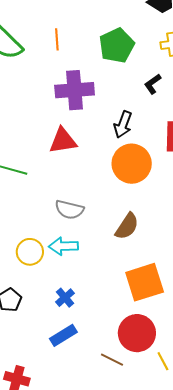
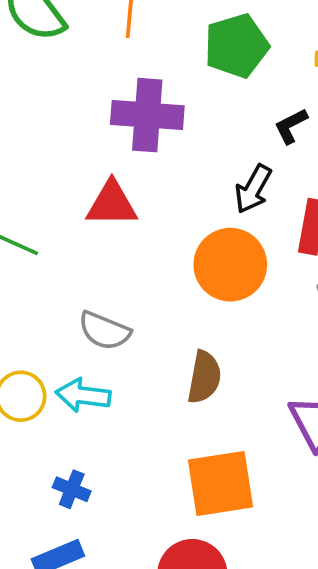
black arrow: (123, 125) -> (253, 189), moved
brown semicircle: (127, 226) -> (204, 377), turned -32
blue cross: (65, 298) -> (72, 489), turned -36

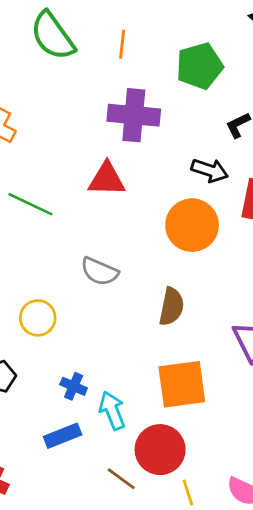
black arrow: (253, 189) -> (210, 170), turned -102
cyan arrow: (83, 395) -> (112, 411), moved, turned 60

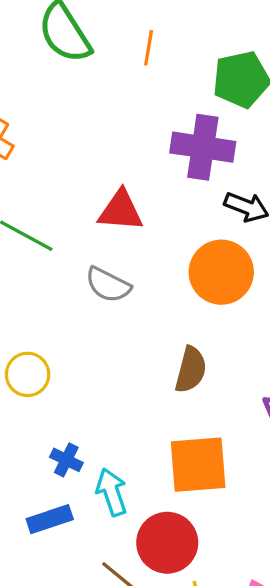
purple cross: (134, 115) -> (203, 147), moved
gray semicircle: (100, 271) -> (108, 285), moved

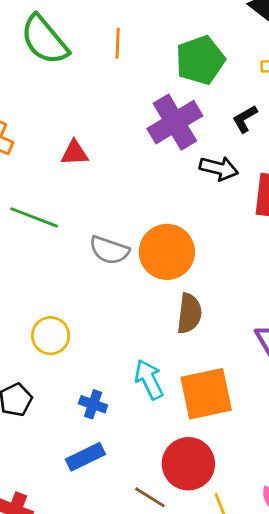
purple cross: (203, 147) -> (175, 122), turned -32
red triangle: (121, 211) -> (75, 153), moved, size x0.7
orange circle: (221, 272) -> (167, 252), moved
cyan arrow: (112, 492) -> (149, 379), moved

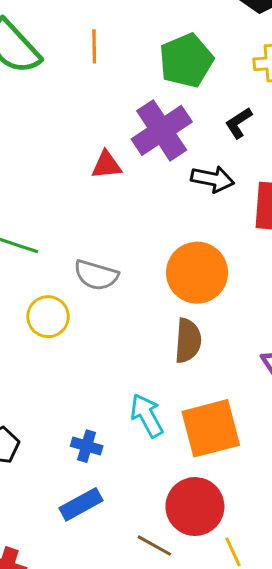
red triangle: (75, 153) -> (107, 165), moved
orange circle: (167, 252) -> (197, 273), moved
yellow circle: (51, 336) -> (48, 317), moved

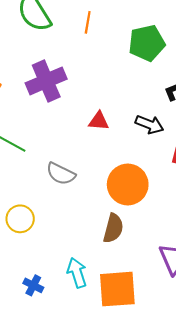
purple cross: (162, 130) -> (46, 81), moved
red triangle: (107, 165) -> (99, 121), moved
yellow circle: (48, 317) -> (20, 219), moved

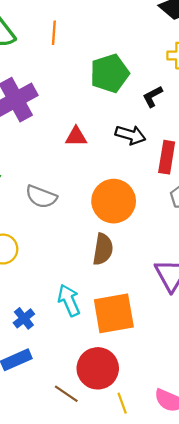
green pentagon: (147, 43) -> (110, 73), moved
blue cross: (33, 285) -> (24, 318), turned 30

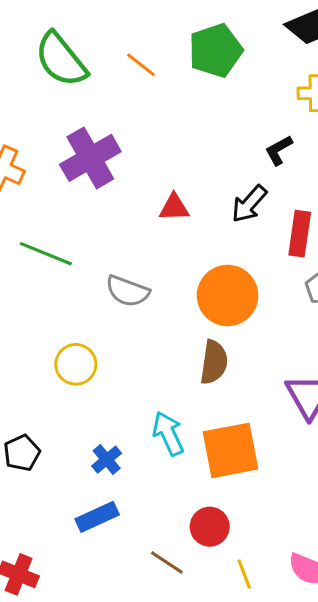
orange line: (54, 33) -> (141, 65), turned -55
green pentagon: (110, 73) -> (216, 50), moved
black arrow: (130, 135) -> (249, 204), turned 116
red circle: (98, 368) -> (210, 527), size x0.7

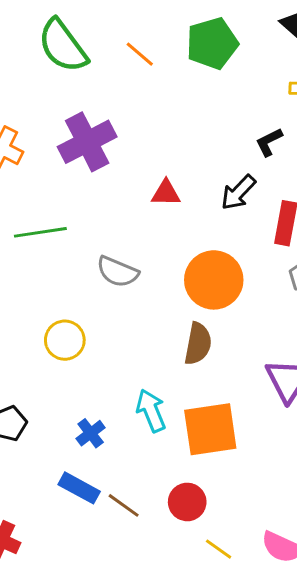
green line: (46, 254) -> (40, 232), turned -33
blue rectangle: (97, 517) -> (79, 488), turned 51
brown line: (167, 563) -> (124, 505), moved
yellow line: (244, 574) -> (219, 549), turned -36

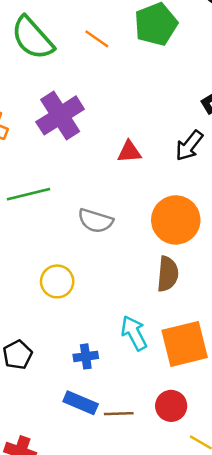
blue cross: (91, 433) -> (86, 356), turned 35
brown line: (124, 505) -> (119, 414), turned -32

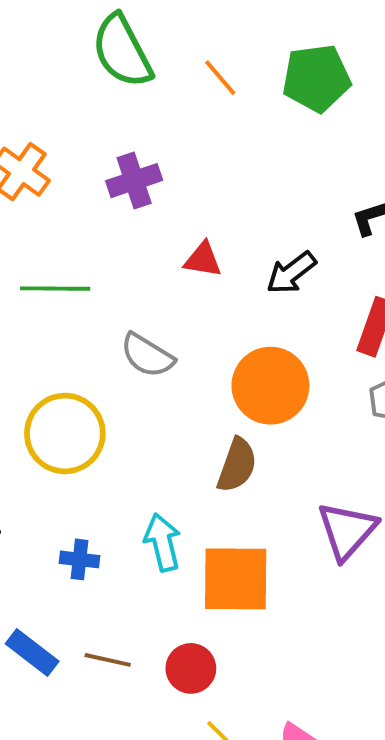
purple cross: (60, 115) -> (134, 181), size x0.7
black arrow: (189, 146) -> (291, 273), moved
red triangle: (129, 152) -> (203, 260), moved
yellow circle: (57, 281) -> (65, 433), size x1.5
blue rectangle: (81, 403) -> (32, 653), moved

